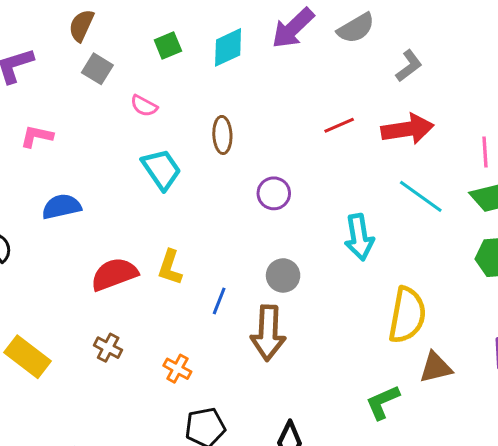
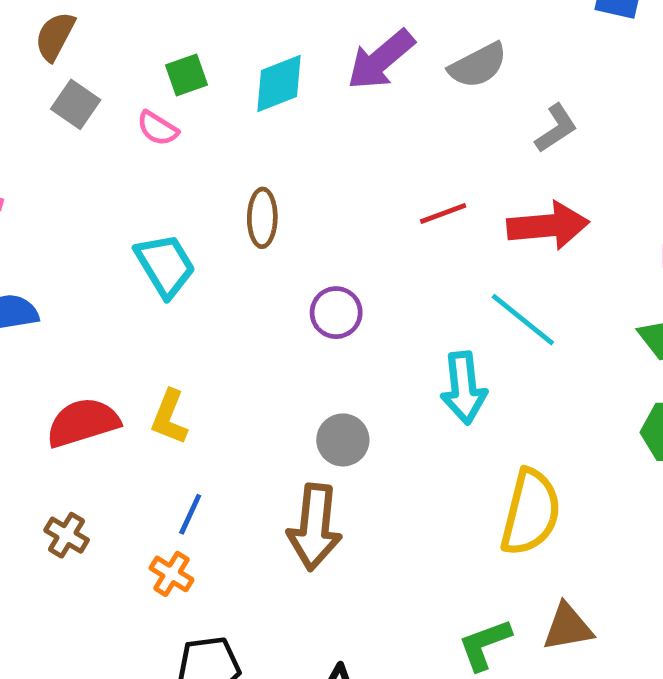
pink semicircle: (144, 106) -> (158, 128), moved
cyan line: (421, 196) -> (523, 320), moved
blue line: (219, 301) -> (190, 514), moved
brown triangle: (436, 367) -> (568, 627), moved

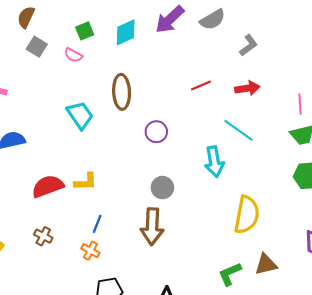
brown ellipse: (262, 218) -> (122, 92), size x1.4
red arrow: (548, 226) -> (247, 88), size x0.7
yellow L-shape: (169, 417) -> (86, 182), turned -110

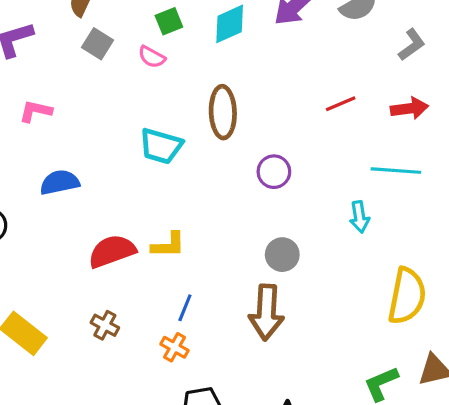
cyan trapezoid: (80, 115) -> (161, 146), turned 140
cyan line: (239, 130) -> (396, 171), turned -32
cyan arrow: (214, 162) -> (360, 217), size x0.7

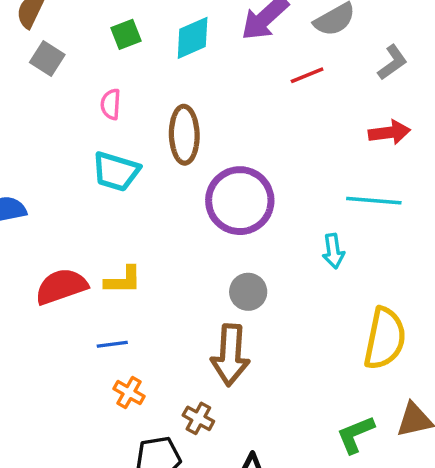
pink semicircle: (152, 57) -> (111, 104), moved, turned 64
red line: (341, 104) -> (307, 75), moved
purple circle: (274, 172) -> (240, 201), size x1.8
blue line: (185, 308) -> (112, 344), moved, turned 60
brown cross: (105, 325) -> (198, 418), moved

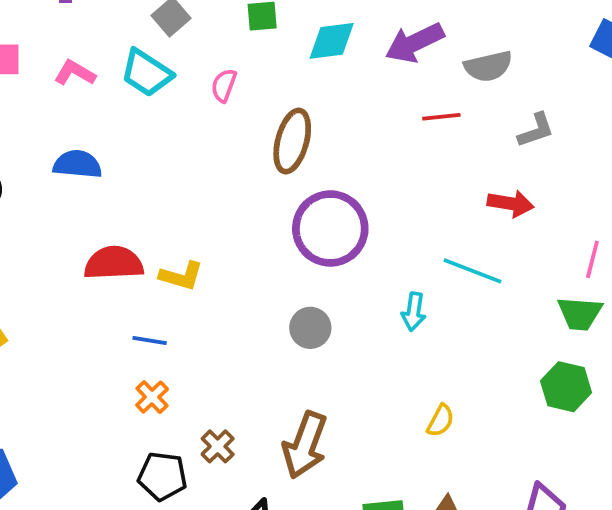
cyan trapezoid: (116, 171) -> (146, 73), moved
yellow semicircle: (385, 338) -> (441, 421), size x0.5
brown arrow: (230, 355) -> (305, 445), moved

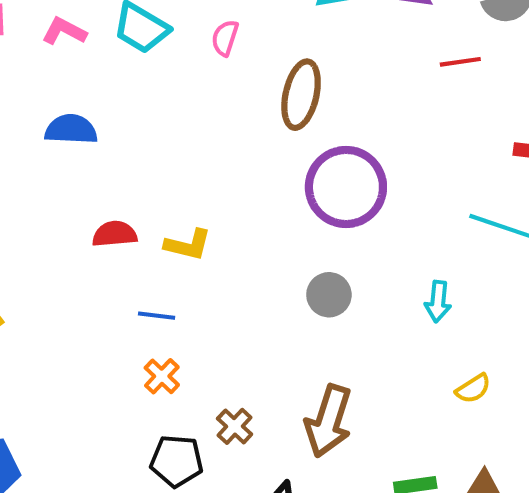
red semicircle: (114, 263) -> (115, 234), size x0.7
cyan arrow: (414, 312) -> (438, 302), moved
yellow semicircle: (441, 421) -> (473, 389), turned 32

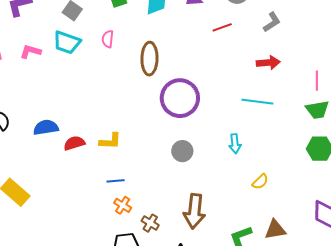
blue semicircle: (71, 129) -> (46, 127), moved
blue line: (157, 316) -> (116, 181), moved
orange cross: (162, 376) -> (123, 205), moved

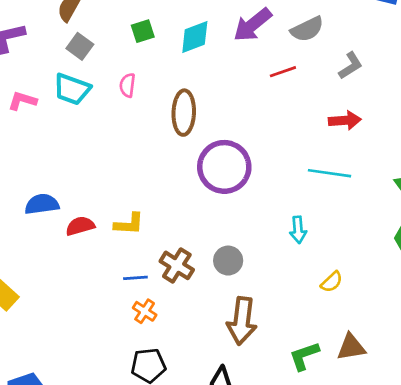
gray circle: (182, 151) -> (228, 261), moved
brown cross: (150, 223) -> (177, 265), moved, size x1.4

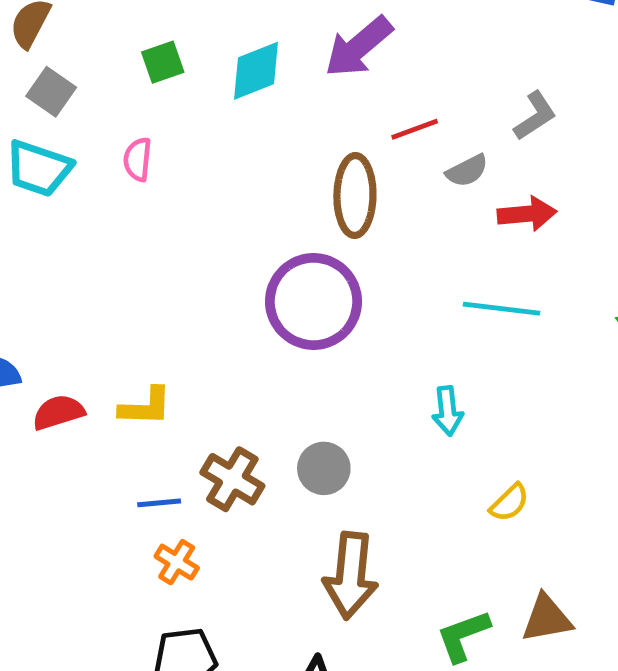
gray semicircle: (307, 29) -> (467, 171), moved, size x0.7
brown ellipse: (184, 113) -> (355, 195), moved

